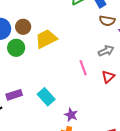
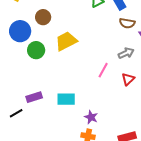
brown circle: (23, 27) -> (43, 17), moved
pink line: (83, 68) -> (103, 70), turned 49
cyan rectangle: (46, 97) -> (66, 99), turned -48

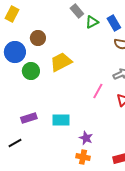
black line: (16, 113) -> (15, 143), moved

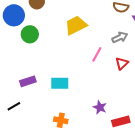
yellow trapezoid: (61, 62) -> (76, 25), moved
purple star: (86, 138) -> (100, 107), moved
orange cross: (83, 157) -> (61, 120), moved

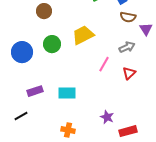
blue circle: (14, 15) -> (22, 52), moved
green circle: (30, 34) -> (52, 44), moved

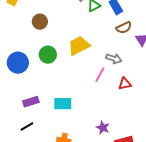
brown semicircle: (128, 17) -> (124, 28), turned -35
gray arrow: (127, 47) -> (114, 59), moved, turned 42
red triangle: (129, 73) -> (125, 84), turned 32
black line: (21, 116) -> (27, 127), moved

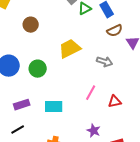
green circle: (48, 55) -> (38, 69), moved
pink line: (100, 75) -> (91, 93), moved
red triangle: (125, 84) -> (115, 102), moved

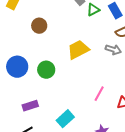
gray arrow: (105, 62) -> (113, 50), moved
cyan rectangle: (54, 107) -> (65, 119), moved, turned -42

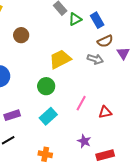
green circle: (46, 70) -> (46, 86), moved
cyan rectangle: (65, 119) -> (48, 116), moved

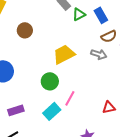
pink line: (81, 103) -> (70, 98), moved

